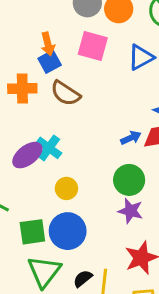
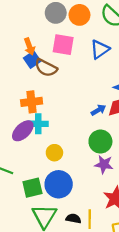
orange cross: (22, 89) -> (32, 102), moved
brown semicircle: (66, 93) -> (46, 68), moved
cyan cross: (49, 148) -> (38, 124), turned -30
black semicircle: (83, 279) -> (73, 218), turned 56

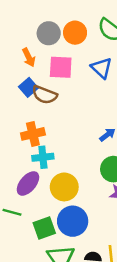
orange arrow: (29, 47) -> (29, 57), moved
blue triangle: (100, 49) -> (101, 68), turned -36
purple ellipse: (23, 131) -> (28, 183), moved
yellow circle: (54, 153) -> (64, 187), size x1.5

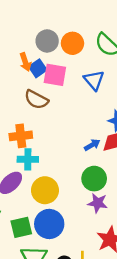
blue square: (28, 87) -> (38, 68), moved

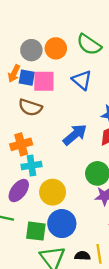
orange arrow: (25, 62) -> (14, 73), turned 54
blue square: (38, 68) -> (27, 78), turned -36
blue arrow: (92, 145) -> (75, 135), moved, size x1.6
green square: (21, 227) -> (36, 231), turned 30

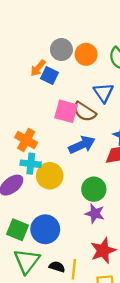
pink square: (44, 81) -> (66, 111), moved
brown semicircle: (30, 107) -> (84, 112), moved
orange cross: (21, 144) -> (26, 140), turned 30
yellow circle: (53, 192) -> (50, 176), moved

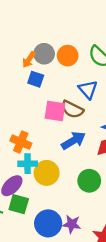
orange arrow: (38, 68) -> (29, 60), moved
purple star: (95, 214) -> (72, 224), moved
green square: (18, 230) -> (19, 204), moved

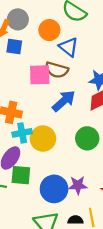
orange circle: (68, 56) -> (49, 30), moved

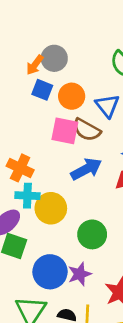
orange circle: (49, 30) -> (72, 96), moved
green circle: (87, 138) -> (92, 234), moved
purple star: (78, 185) -> (80, 274), turned -30

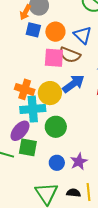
cyan cross: (27, 196) -> (33, 109), size x1.4
yellow circle: (51, 208) -> (50, 93), moved
green circle: (92, 234) -> (56, 127), moved
blue circle: (50, 272) -> (57, 163), size x0.6

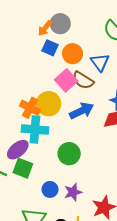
pink square: (54, 58) -> (66, 80), turned 35
yellow circle: (50, 93) -> (49, 104), moved
green circle: (56, 127) -> (69, 154), moved

